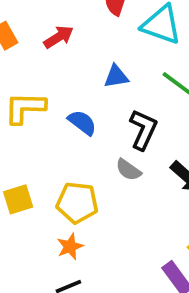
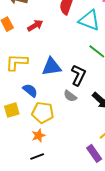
blue triangle: (116, 77) -> (52, 67), moved, size x1.5
blue semicircle: (82, 123) -> (30, 90), moved

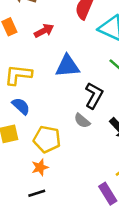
blue triangle: (52, 67) -> (67, 66), moved
blue semicircle: (30, 90) -> (21, 106), moved

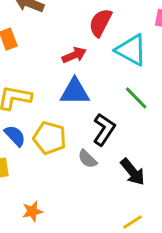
red arrow: (44, 31) -> (74, 55), moved
yellow pentagon: (47, 139) -> (50, 138), moved

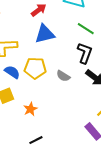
black L-shape: (104, 130) -> (85, 53), moved
orange star: (32, 211) -> (30, 109), moved

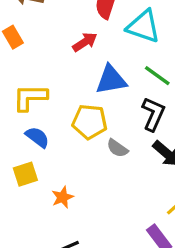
blue triangle: (45, 34) -> (111, 80), moved
yellow pentagon: (35, 68) -> (90, 122), moved

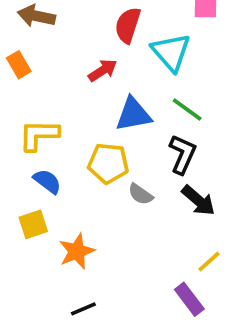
cyan triangle: (143, 26) -> (171, 52), turned 30
orange star: (63, 197) -> (77, 251), size x1.4

